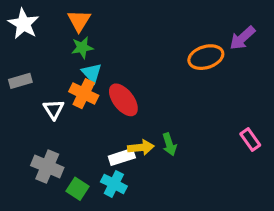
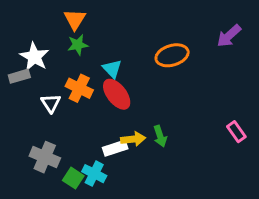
white star: (24, 24) -> (34, 57), moved
orange ellipse: (206, 57) -> (172, 55), moved
cyan triangle: (92, 73) -> (112, 69), moved
cyan cross: (114, 184) -> (94, 174), moved

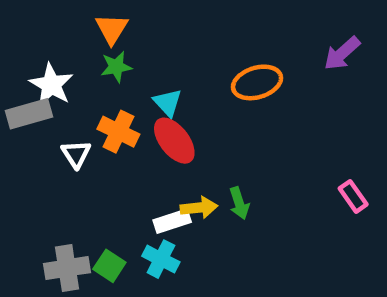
gray rectangle: (19, 76) -> (29, 114), size x1.4
gray cross: (45, 157) -> (67, 268), moved, turned -32
cyan cross: (94, 174) -> (161, 259), moved

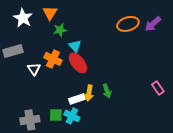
green star: (116, 67) -> (60, 30), moved
orange ellipse: (257, 82) -> (128, 24), moved
white star: (51, 85) -> (23, 18), moved
yellow arrow: (199, 208) -> (89, 93), turned 105
green square: (109, 266) -> (56, 115), moved, turned -32

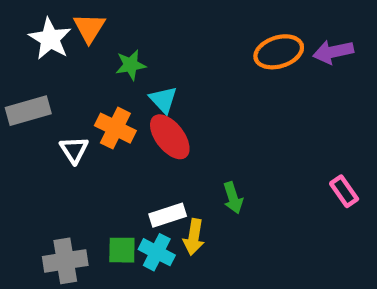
orange triangle: (50, 13) -> (89, 28), moved
purple arrow: (153, 24) -> (333, 52), turned 30
yellow arrow: (89, 93) -> (194, 237), moved

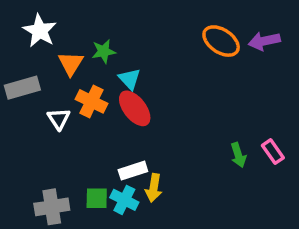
orange triangle: (89, 28) -> (71, 63), moved
orange ellipse: (279, 52) -> (221, 41), turned 51
green arrow: (233, 198) -> (238, 155), moved

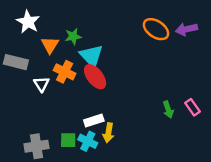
cyan triangle: (129, 79) -> (91, 56), size x1.5
gray rectangle: (22, 88) -> (16, 62), turned 30

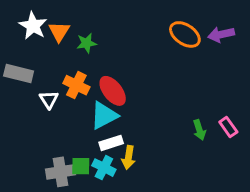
orange triangle: (50, 45) -> (59, 32), moved
cyan triangle: (91, 56) -> (104, 115), moved, turned 45
gray cross: (37, 146) -> (61, 172), moved

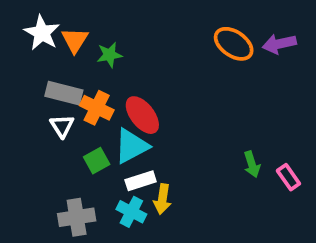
gray rectangle: (19, 74) -> (64, 93), moved
pink rectangle: (228, 127) -> (288, 177), moved
green square: (81, 166) -> (97, 161), moved, turned -30

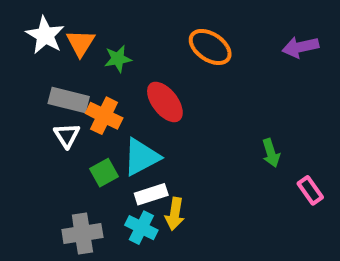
orange ellipse: (234, 44) -> (210, 47), moved
red ellipse: (142, 115) -> (165, 102), moved
green arrow: (252, 164) -> (271, 153), moved

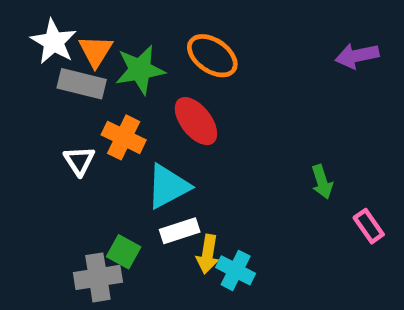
orange ellipse: (210, 47) -> (212, 56), moved
green star: (118, 59) -> (140, 70), size x1.5
gray rectangle: (69, 100) -> (82, 84), moved
green square: (104, 173) -> (124, 252), moved, turned -32
cyan cross: (141, 228) -> (236, 270), moved

